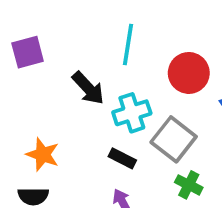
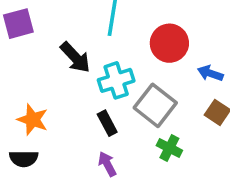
black rectangle: (122, 158) -> (107, 123), turned 35

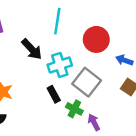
green cross: (169, 148) -> (74, 109), moved
purple arrow: (107, 164) -> (94, 122), moved

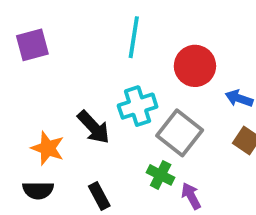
black arrow: (32, 49) -> (94, 127), moved
black rectangle: (54, 94) -> (99, 196), moved

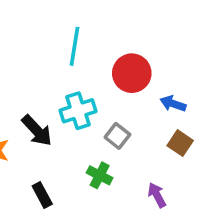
gray square: (180, 133) -> (117, 136), size x0.6
purple arrow: (191, 196) -> (157, 195), moved

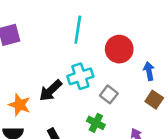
blue arrow: (173, 104) -> (149, 71), turned 60
black arrow: (37, 130) -> (51, 91), turned 90

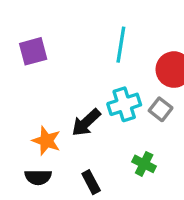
gray square: (109, 94) -> (161, 109), moved

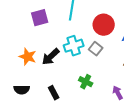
purple square: (33, 51) -> (40, 18), moved
orange star: (46, 141) -> (28, 57), moved

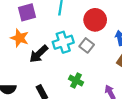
orange star: (28, 57) -> (20, 38), moved

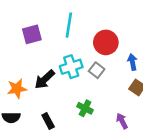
orange star: (20, 38) -> (17, 89), moved, turned -30

